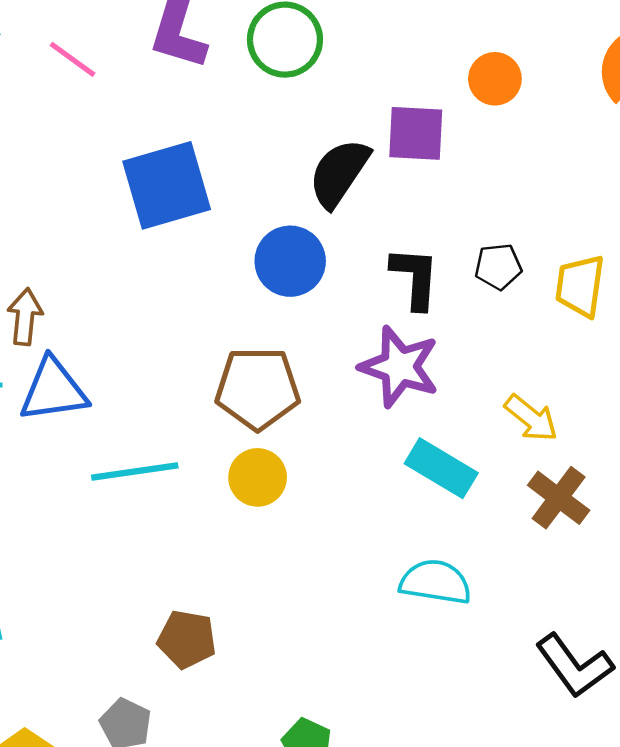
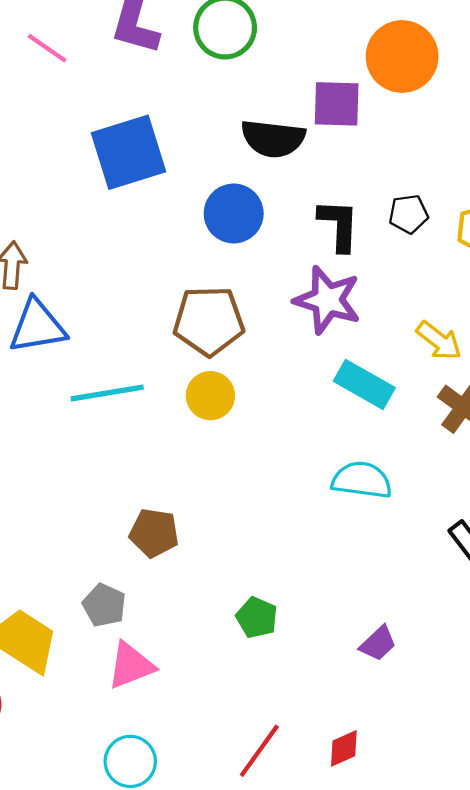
orange circle: (495, 79) -> (402, 56), size x1.6
black semicircle: (339, 173) -> (273, 138), turned -116

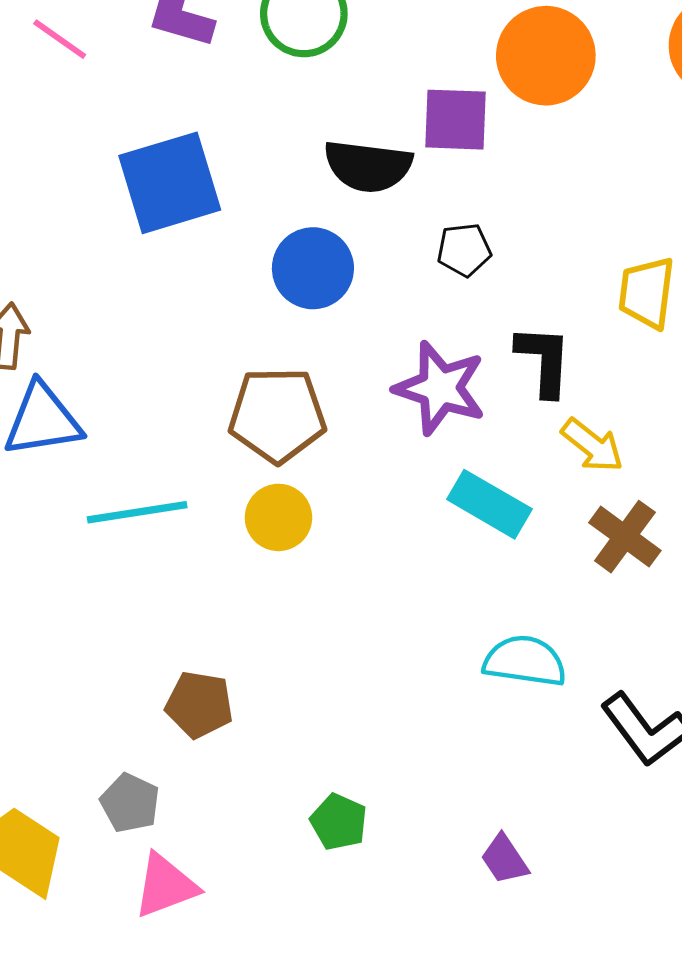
black pentagon: (408, 214) -> (464, 250), moved
black L-shape: (339, 225) -> (544, 360), moved
cyan semicircle: (362, 480) -> (525, 661), moved
purple trapezoid: (378, 643) -> (505, 859), turned 99

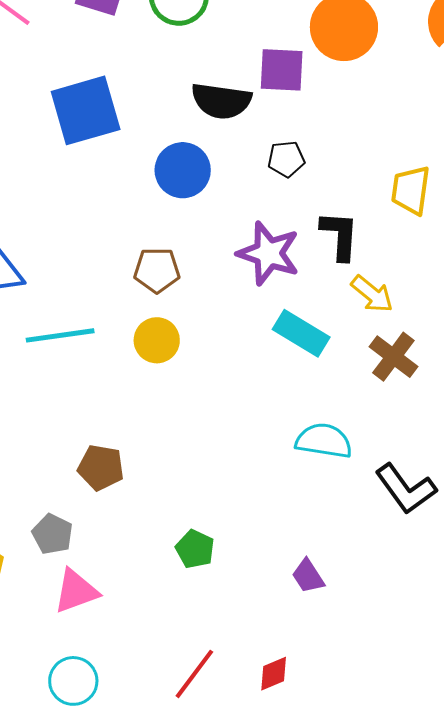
brown pentagon: (277, 415) -> (157, 270), size x0.7

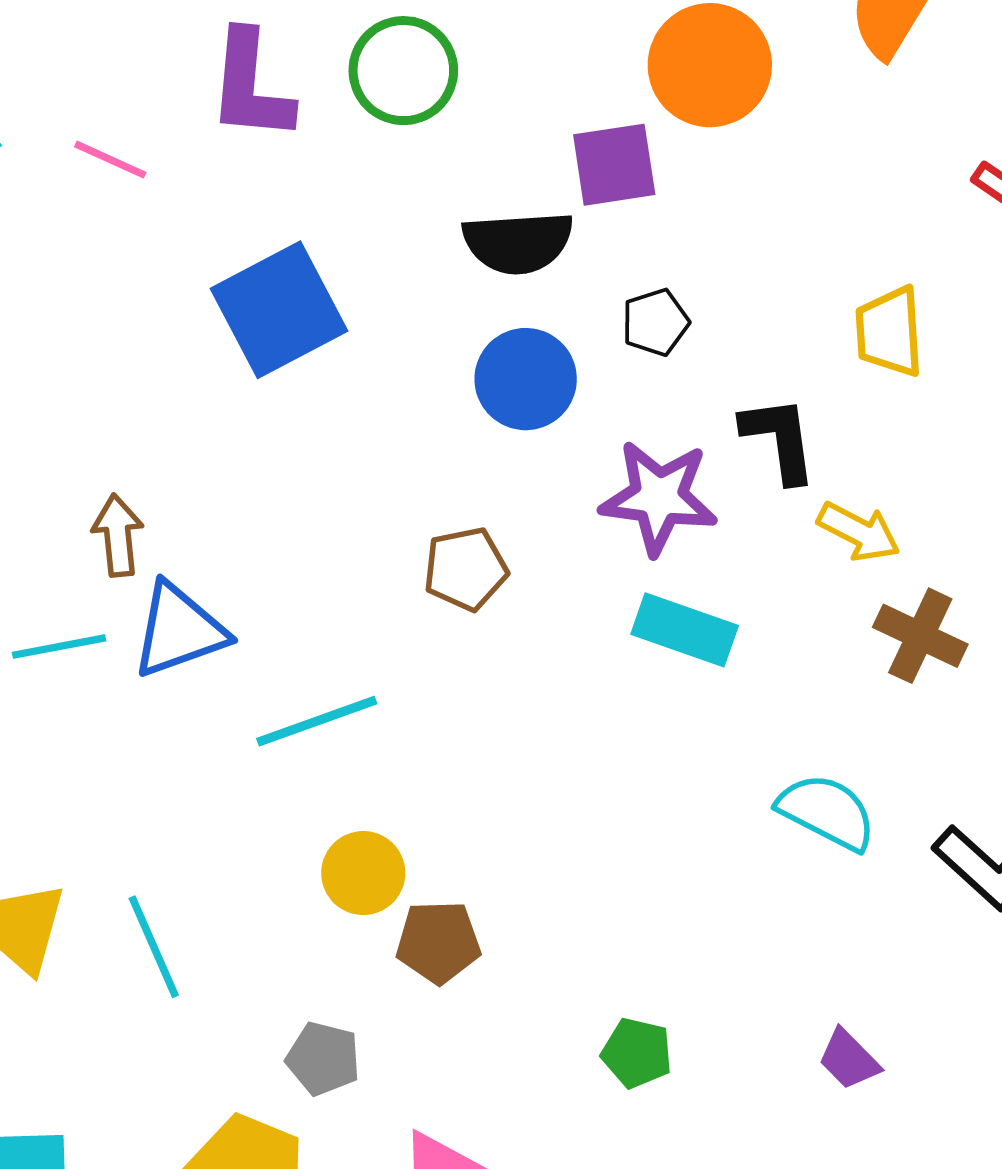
blue circle: (183, 170) -> (526, 379), moved
cyan rectangle: (301, 333) -> (685, 630), moved
yellow circle: (157, 340) -> (363, 873), moved
cyan semicircle: (324, 441) -> (827, 812), turned 30
gray pentagon: (52, 534) -> (323, 1059), moved

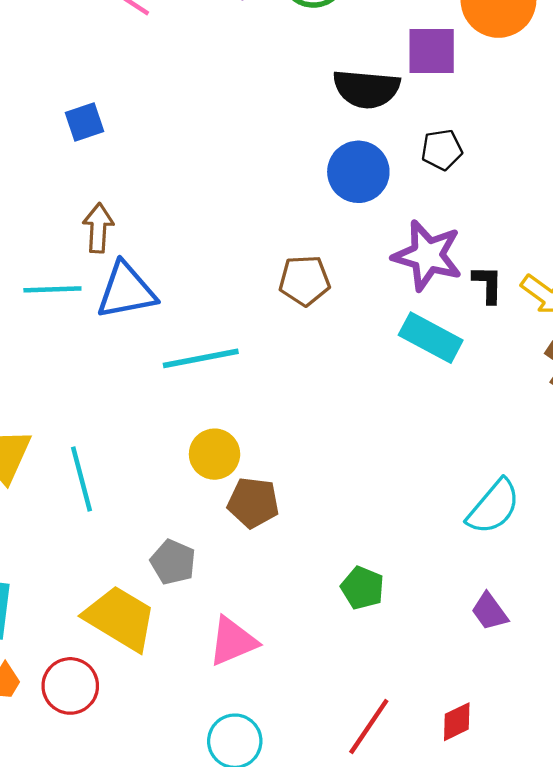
blue square: (279, 310) -> (84, 122), moved, size x0.5
black L-shape: (779, 439) -> (488, 284), moved, size x0.7
cyan semicircle: (827, 812) -> (494, 507), moved, turned 94

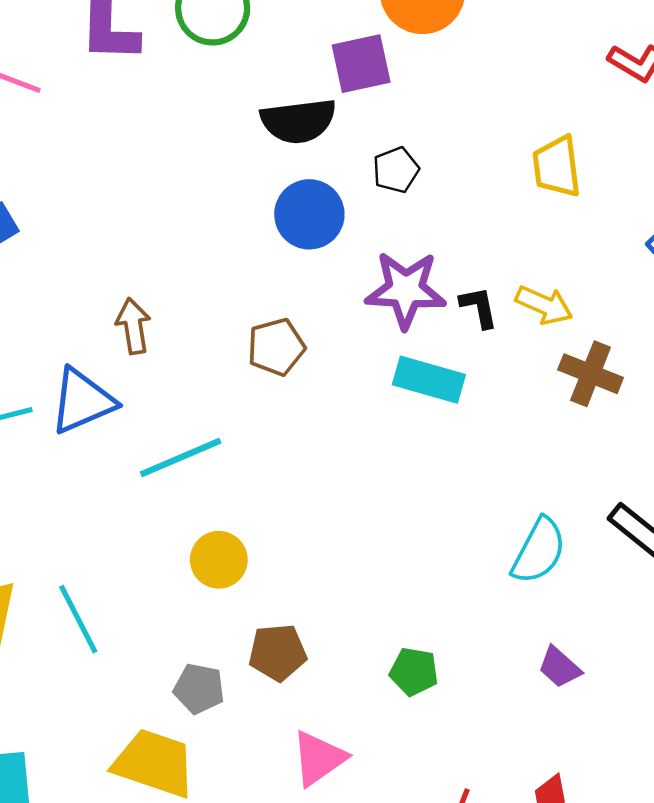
brown arrow: (98, 228) -> (133, 326), moved
brown pentagon: (253, 503) -> (278, 653), moved
pink triangle: (233, 641) -> (319, 758), moved

